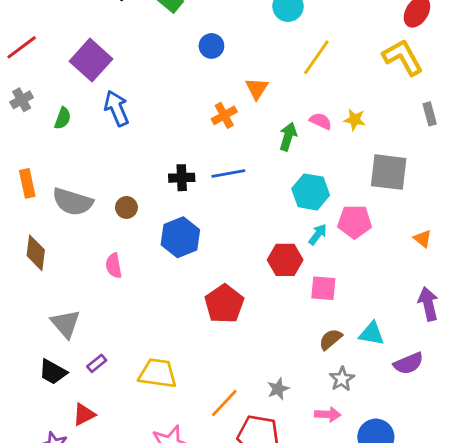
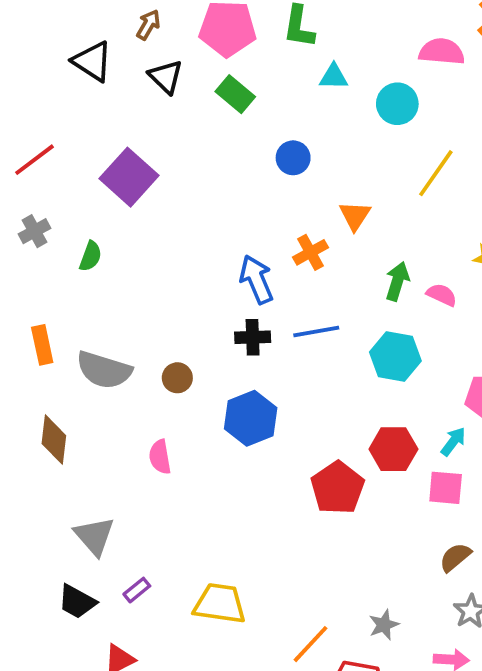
blue arrow: (117, 108) -> (256, 279), moved
pink semicircle: (321, 121) -> (442, 295), moved
cyan hexagon: (311, 192) -> (395, 357), moved
cyan arrow: (318, 234) -> (453, 441), moved
red pentagon: (224, 304) -> (337, 488), moved

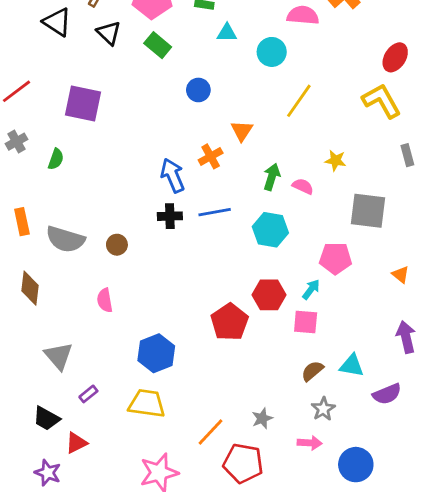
purple square: (129, 177) -> (83, 104), turned -30
blue hexagon: (251, 418) -> (156, 353), moved
black trapezoid: (77, 602) -> (46, 418), moved

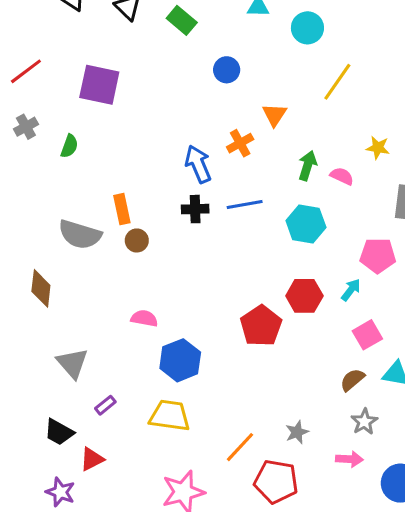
orange rectangle: (22, 222) -> (122, 209), moved
pink semicircle: (105, 300) -> (144, 318), moved, turned 110
pink square: (306, 322) -> (367, 335), moved, turned -35

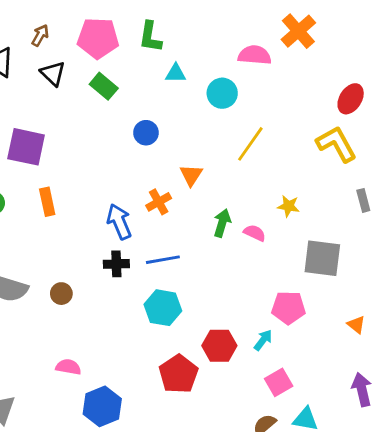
orange rectangle: (122, 209) -> (47, 202), moved
cyan hexagon: (306, 224) -> (163, 308), moved

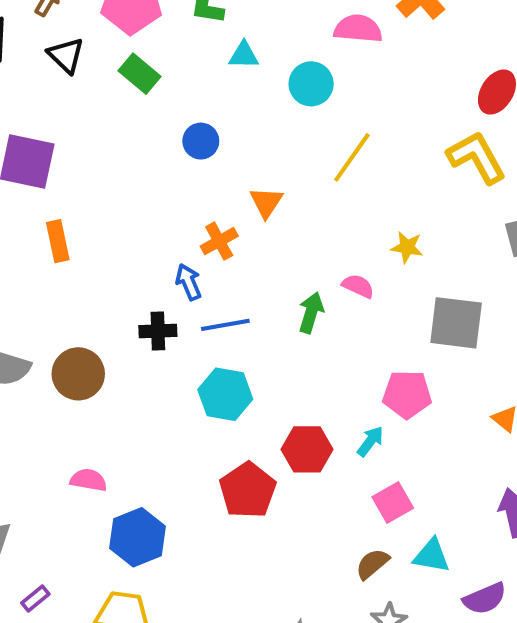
blue arrow: (119, 222) -> (189, 282), moved, size x0.7
green arrow: (222, 223) -> (311, 313), moved
brown circle: (61, 294) -> (78, 374), size x1.6

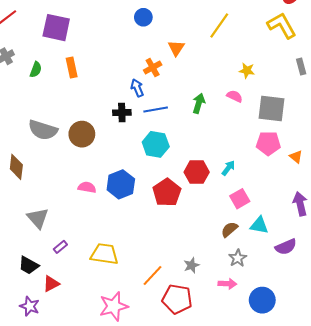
pink semicircle: (358, 286) -> (235, 96), moved
pink pentagon: (407, 394) -> (268, 143), moved
blue hexagon: (137, 537) -> (121, 184), moved

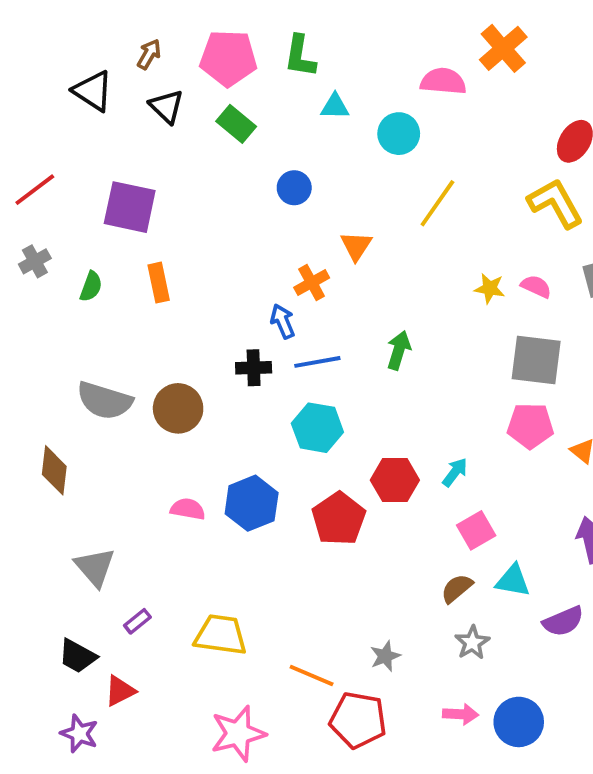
pink semicircle: (235, 96) -> (536, 286), moved
orange line: (153, 276) -> (312, 675), turned 70
pink arrow: (227, 284) -> (461, 714), moved

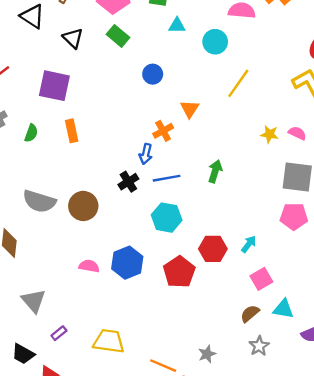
black triangle: (166, 106) -> (73, 38), moved
blue arrow: (283, 321) -> (146, 154), turned -144
black cross: (254, 368) -> (128, 182), turned -30

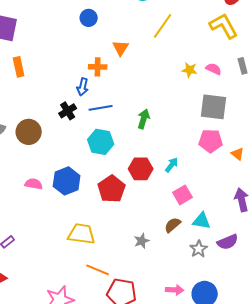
orange cross: (163, 131) -> (98, 67), turned 30
green arrow: (215, 171) -> (144, 119), moved
yellow trapezoid: (109, 341) -> (82, 234), moved
gray star: (259, 346) -> (199, 249), moved
gray star: (207, 354) -> (142, 241), moved

